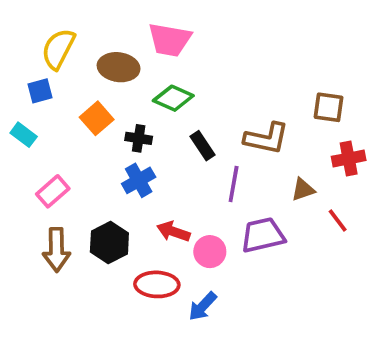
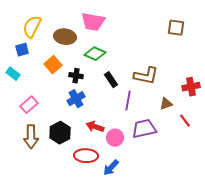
brown square: (329, 107) -> (176, 28), moved

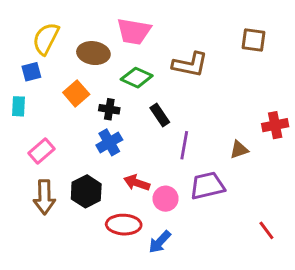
cyan rectangle: (13, 74) -> (18, 106), turned 56
brown L-shape: (146, 76) -> (190, 65), moved
red line: (185, 121) -> (266, 230), moved

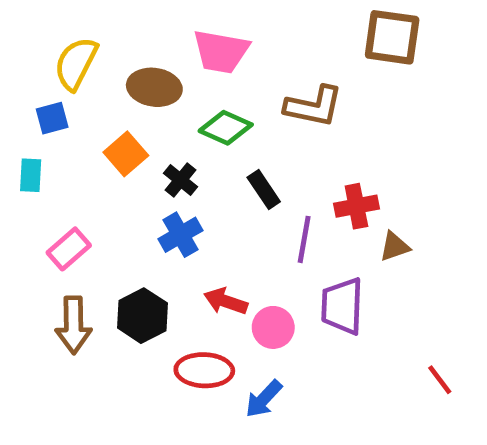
brown square: (253, 40) -> (392, 37), moved, size x1.4
black cross: (109, 109) -> (180, 180), turned 30
red cross: (275, 125) -> (356, 206), moved
purple trapezoid: (207, 186) -> (342, 306), turned -75

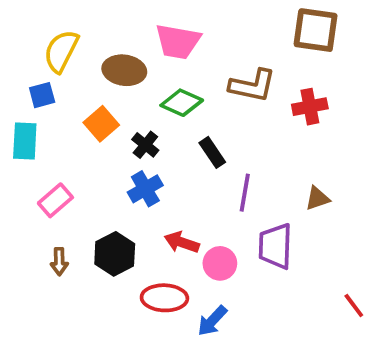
cyan rectangle: (31, 175) -> (25, 141), size x1.4
red cross: (356, 206) -> (310, 107), moved
brown arrow: (73, 325) -> (59, 261), size x0.6

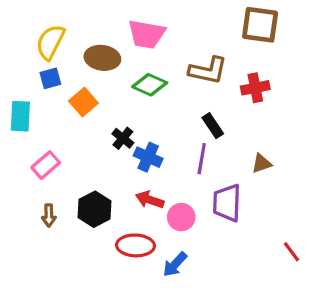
blue square: (42, 95) -> (50, 78), moved
black cross: (145, 145) -> (123, 138), moved
black rectangle: (212, 152) -> (213, 126), moved
blue cross: (145, 189) -> (148, 157), moved, turned -36

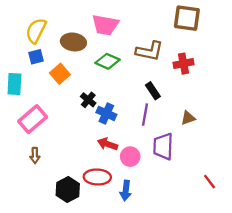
pink rectangle: (46, 165) -> (33, 119), size x1.4
black hexagon: (95, 209) -> (68, 189), moved
blue arrow: (175, 264) -> (126, 191), turned -36

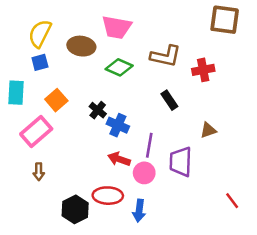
brown square: (187, 18) -> (225, 20), moved
orange square: (60, 74) -> (56, 100), moved
purple line: (145, 115) -> (149, 145), moved

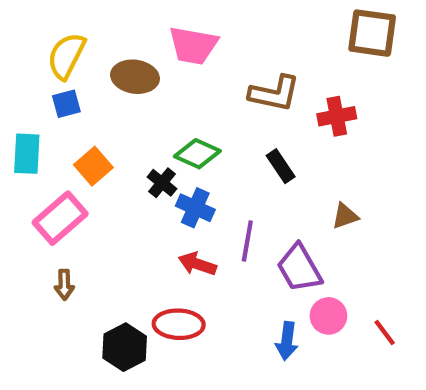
green diamond: (119, 67) -> (197, 154), moved
purple trapezoid: (181, 162) -> (299, 268), turned -32
pink circle: (144, 173) -> (328, 316), moved
blue arrow: (139, 211) -> (287, 341), moved

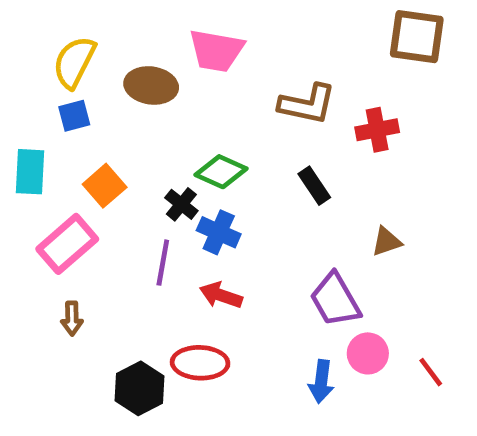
purple line: (247, 241) -> (163, 263), moved

